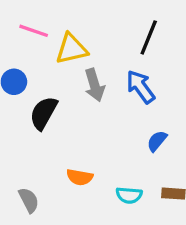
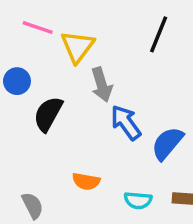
yellow triangle: (71, 49) -> (77, 47), turned -40
blue arrow: (141, 87) -> (126, 123), moved
blue semicircle: (157, 141) -> (167, 143), size x1.5

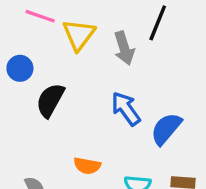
gray arrow: (102, 85) -> (124, 48), moved

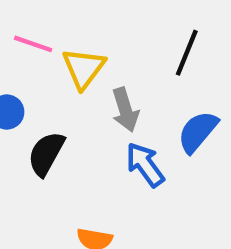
gray arrow: (124, 48) -> (125, 110), moved
blue semicircle: (166, 129) -> (198, 132), moved

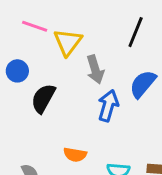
blue arrow: (145, 165) -> (108, 106), turned 52

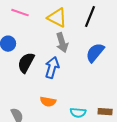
yellow triangle: (68, 42) -> (57, 18), moved, turned -40
blue arrow: (108, 106) -> (52, 68), moved

